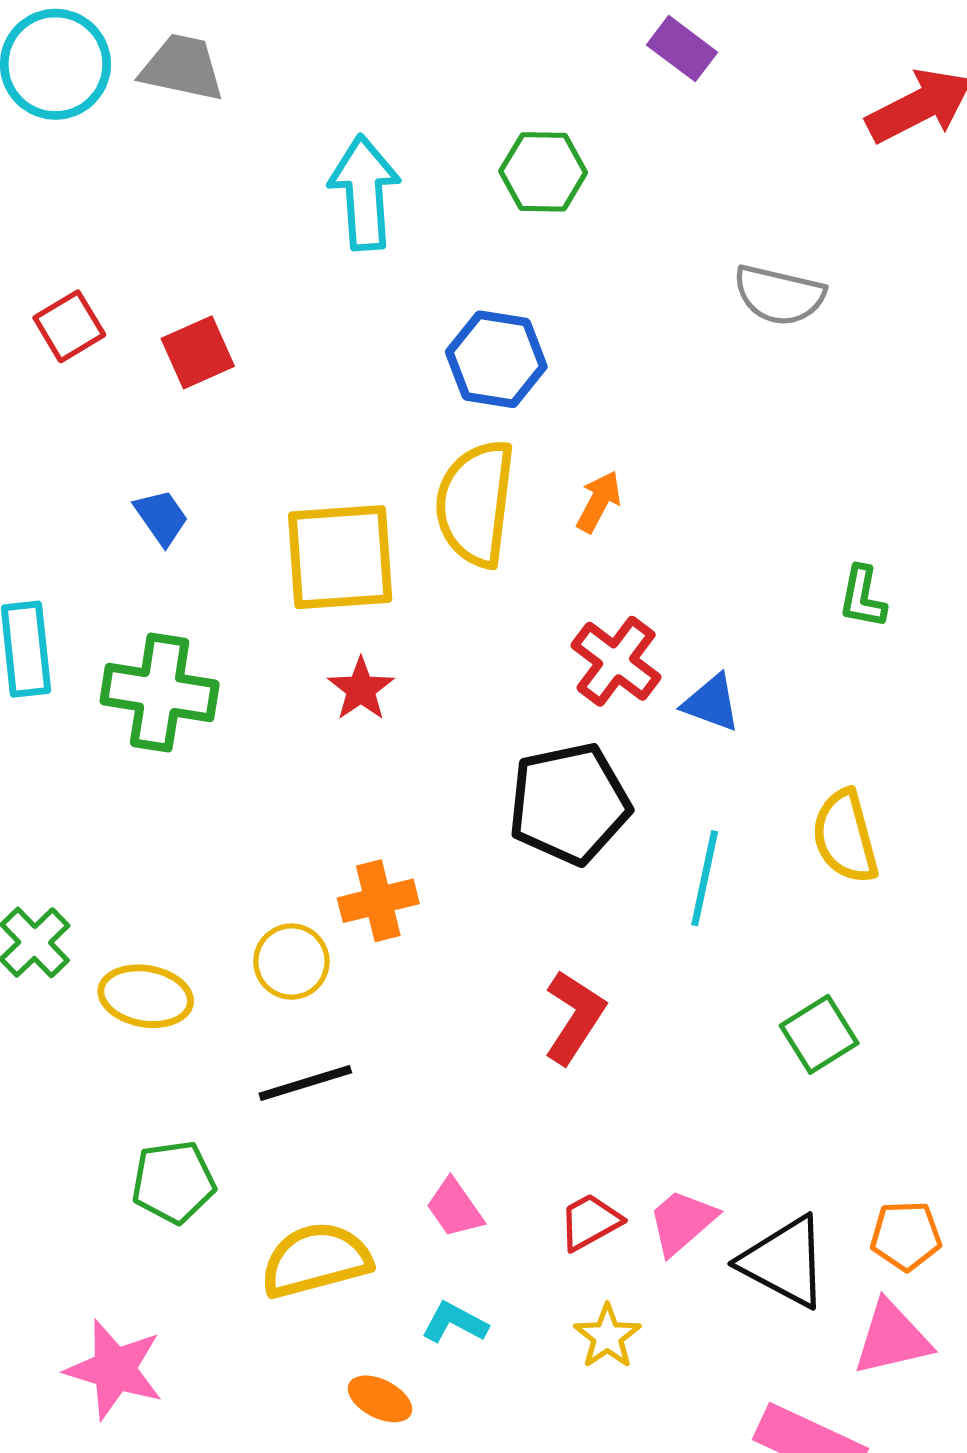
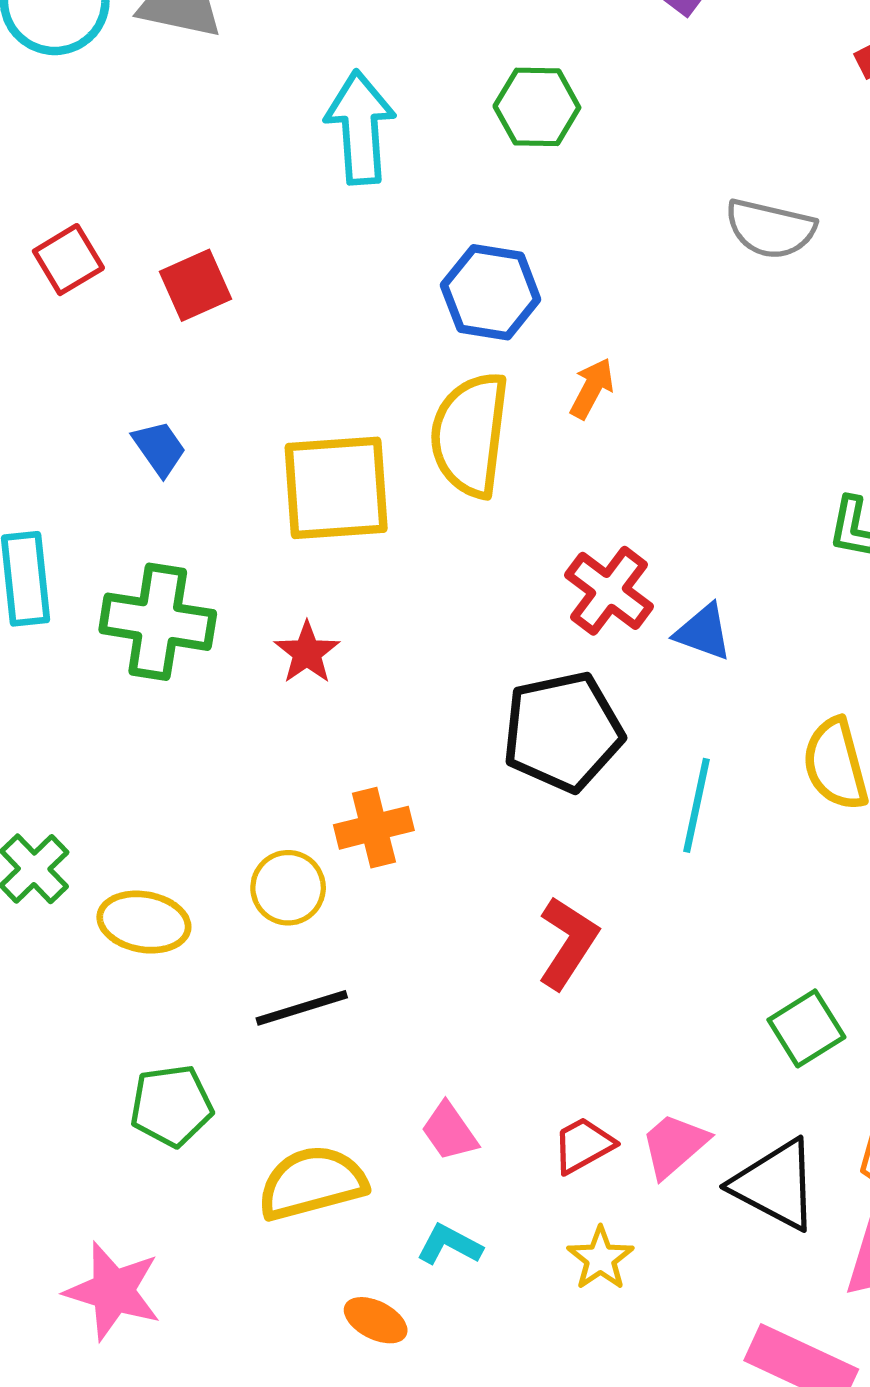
orange arrow: (599, 502) -> (592, 388), moved
red star: (361, 689) -> (307, 653), moved
green square: (819, 1034) -> (806, 1028), moved

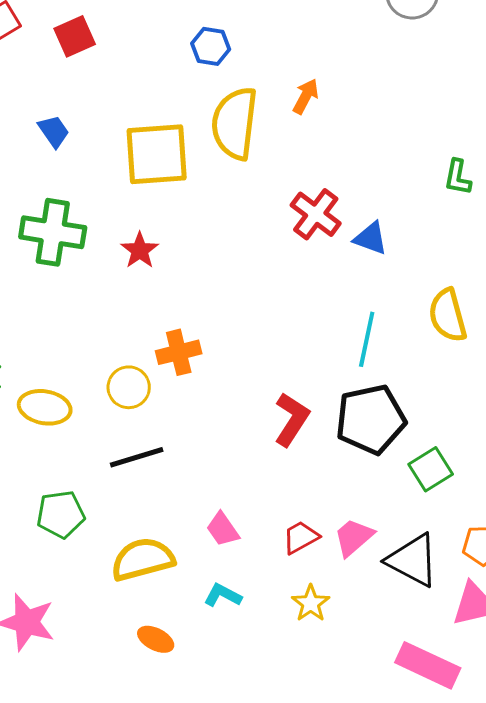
blue hexagon: (491, 292) -> (211, 46), moved, size x0.7
black pentagon: (563, 732) -> (371, 419), moved
orange ellipse: (376, 1320) -> (156, 639), moved

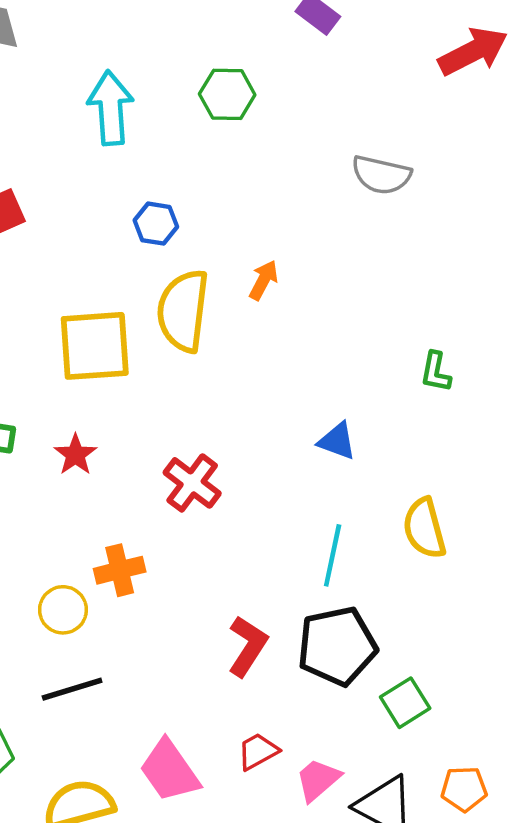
red cross: (316, 214) -> (192, 483), moved
pink trapezoid: (223, 529) -> (169, 771), size x1.6
red trapezoid: (301, 537) -> (258, 751), moved

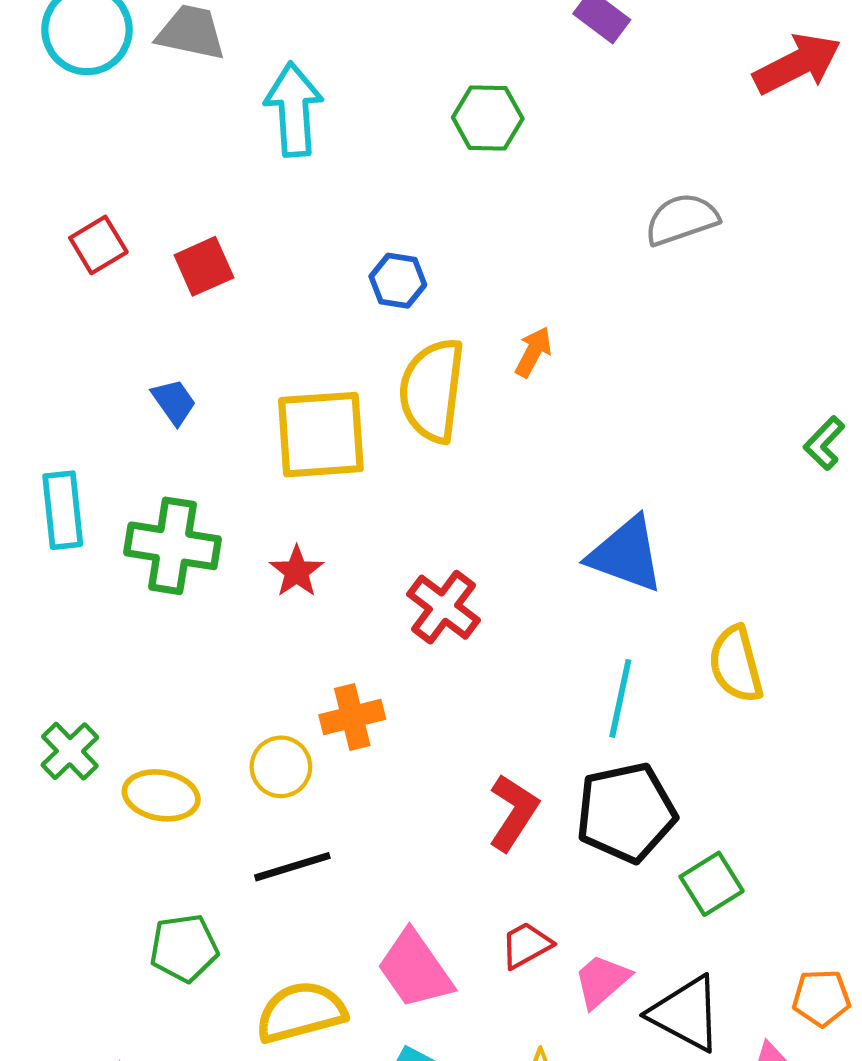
cyan arrow: (111, 108) -> (294, 109), moved
gray semicircle: (381, 175) -> (682, 219), turned 148
green L-shape: (436, 372) -> (824, 443), moved, turned 33
blue triangle: (337, 441) -> (626, 554), size x1.6
orange pentagon: (464, 789) -> (821, 998), moved

